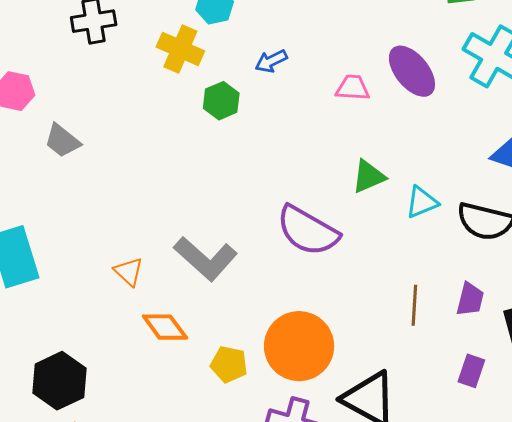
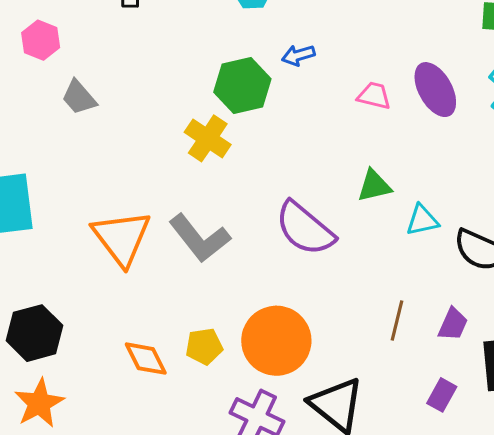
yellow cross: (180, 49) -> (208, 138), moved
green hexagon: (221, 101) -> (242, 86), size x1.5
orange triangle: (129, 272) -> (122, 238), size x2.0
orange diamond: (165, 327) -> (146, 359), moved
yellow pentagon: (229, 364) -> (204, 346), turned -30

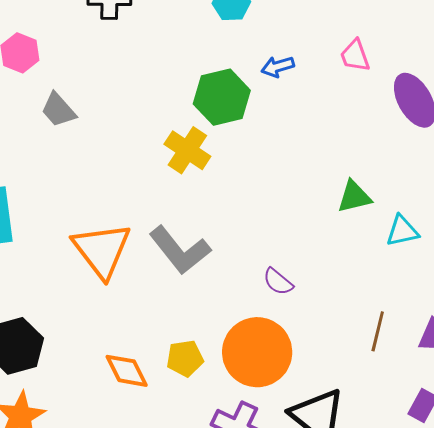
pink trapezoid: (374, 96) -> (355, 56), moved, turned -123
purple semicircle: (305, 229) -> (278, 282), moved, size x0.5

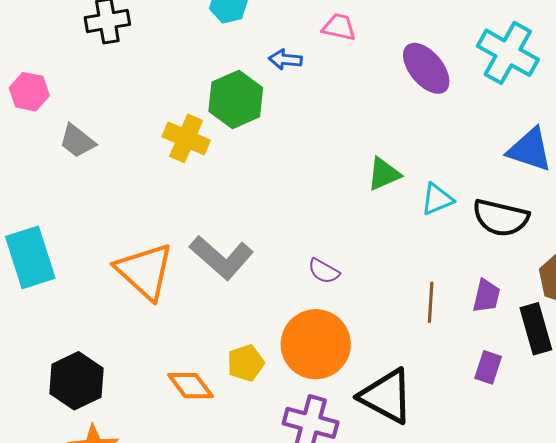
pink trapezoid: (355, 56) -> (339, 27), moved, turned 132
blue arrow: (278, 67) -> (285, 60), turned 32
yellow cross: (187, 150) -> (186, 138), moved

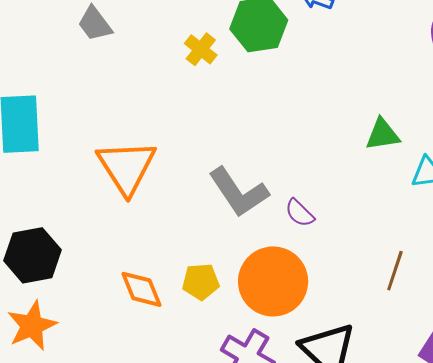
yellow cross: (186, 138) -> (201, 49), size x0.7
gray L-shape: (221, 257) -> (238, 192), moved

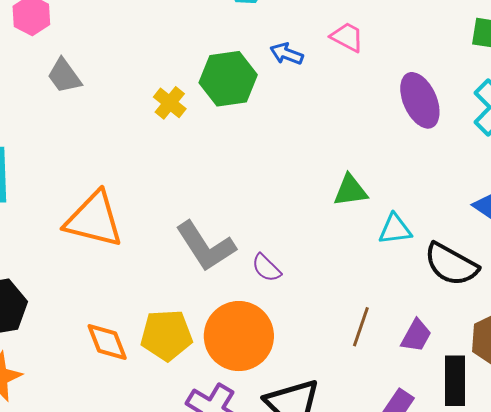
orange triangle: (127, 167) -> (94, 220), turned -44
yellow pentagon: (201, 282) -> (166, 335), size x1.4

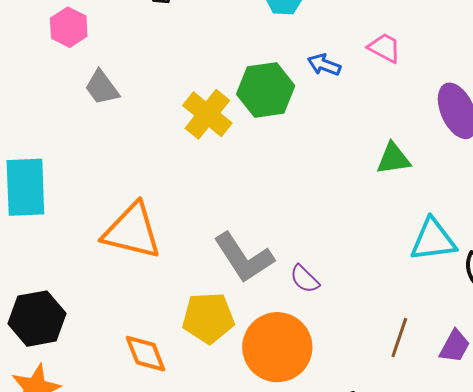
yellow cross: (170, 103) -> (207, 114), size x1.5
green triangle: (350, 191) -> (393, 159), moved
cyan triangle: (395, 229) -> (433, 240), size x1.4
yellow pentagon: (166, 335) -> (208, 318), moved

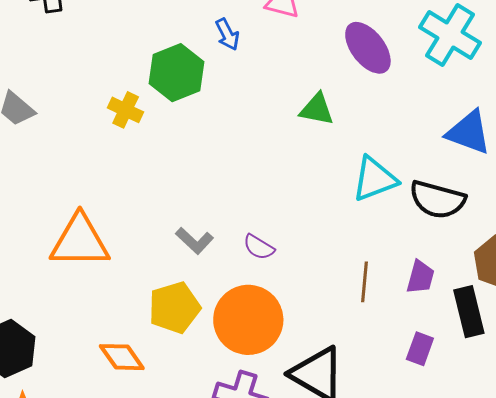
blue arrow: (324, 65) -> (227, 34), turned -124
yellow cross: (207, 114) -> (126, 110), size x0.7
green triangle: (393, 159) -> (317, 109), turned 33
gray L-shape: (244, 258) -> (195, 241), size x0.6

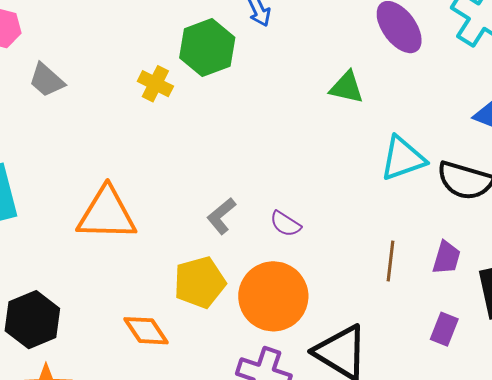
gray L-shape: (195, 241) -> (221, 216), turned 96

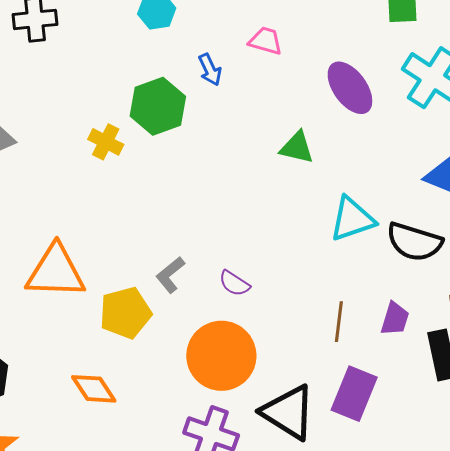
yellow pentagon: (200, 282) -> (125, 313), moved
purple rectangle: (444, 329) -> (354, 394), moved, size x1.6

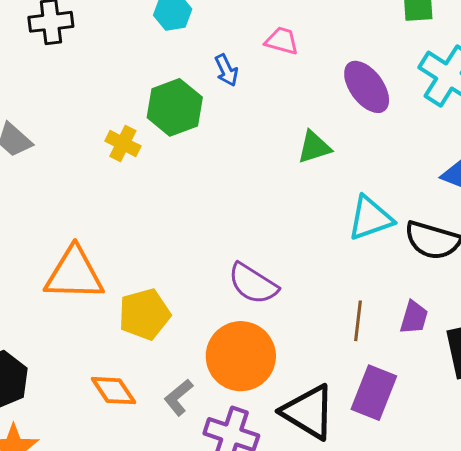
green triangle: (297, 148) -> (314, 147), turned -30
gray L-shape: (170, 275) -> (178, 397), moved
purple semicircle: (234, 283) -> (253, 284), size x1.6

